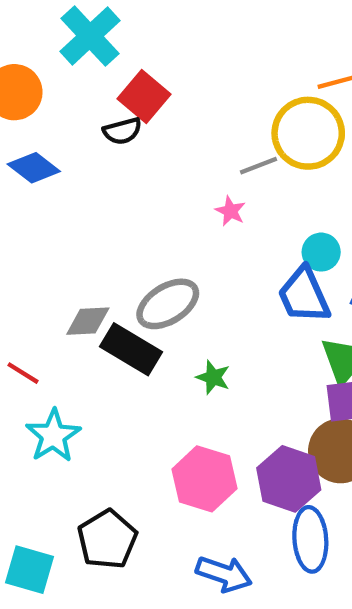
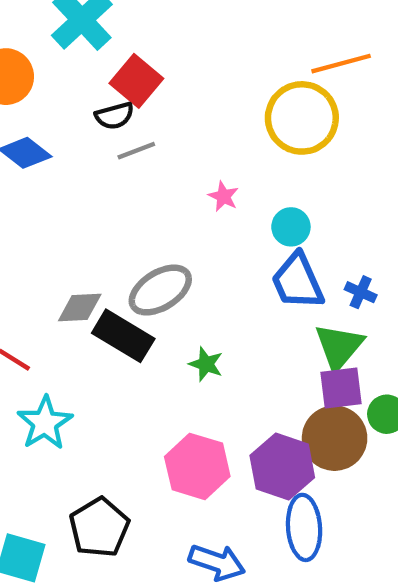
gray line: (258, 166) -> (136, 151), moved
cyan circle: (321, 252) -> (291, 227), moved

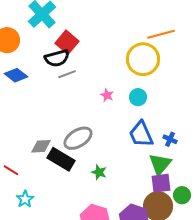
black semicircle: (115, 116) -> (57, 58), size x1.4
cyan circle: (291, 227) -> (138, 97), moved
cyan star: (45, 423) -> (25, 199), size x0.7

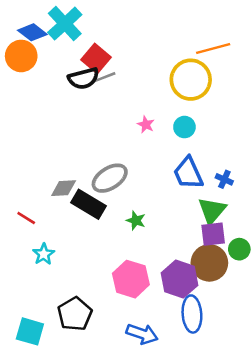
gray line: (67, 74) -> (105, 77), moved
blue diamond: (16, 75) -> (32, 32), moved

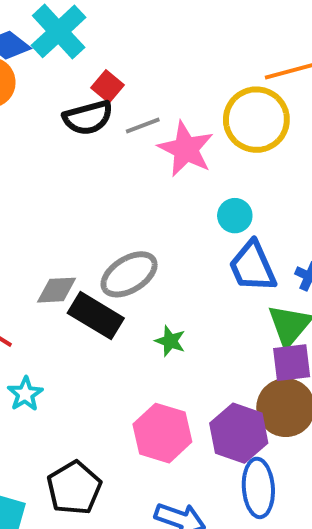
red square: (96, 58) -> (107, 86), size x0.7
gray line: (105, 77) -> (143, 126), moved
pink star: (146, 125) -> (186, 149), moved, size x2.0
cyan circle: (184, 127) -> (235, 216), moved

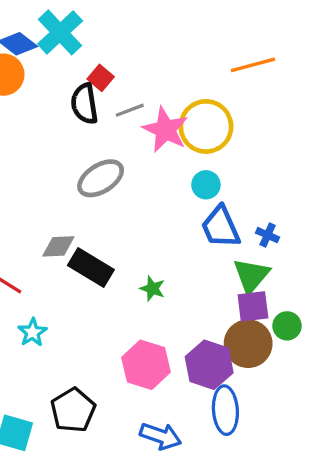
black semicircle: (88, 118) -> (84, 104), turned 96
yellow circle: (256, 120) -> (206, 126), moved
gray ellipse: (129, 274) -> (101, 178), moved

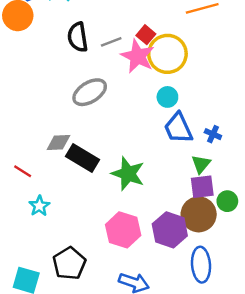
red square: (101, 78) -> (146, 35), moved
green triangle: (251, 276) -> (201, 164), size x0.7
green star: (152, 289) -> (128, 174), size x1.8
blue ellipse: (225, 410) -> (201, 265), moved

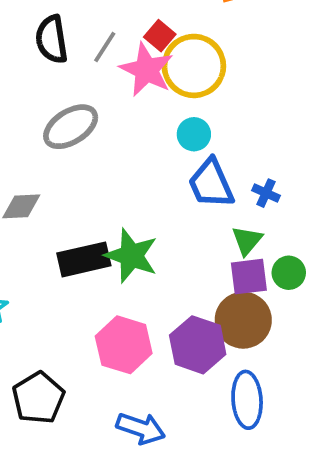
gray line: (111, 42) -> (105, 47), turned -36
black rectangle: (82, 158) -> (84, 259), moved, turned -44
green circle: (227, 201) -> (289, 273), moved

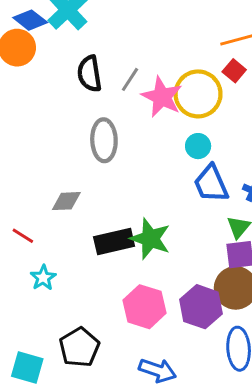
red square: (160, 36) -> (234, 71), moved
gray ellipse: (71, 127) -> (104, 140), turned -60

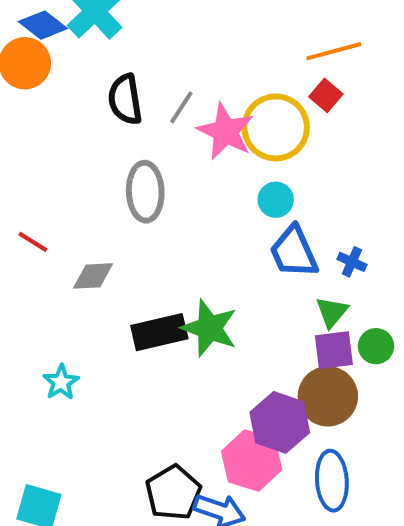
red line: (23, 236) -> (33, 242), moved
pink hexagon: (144, 307) -> (252, 461), moved
black pentagon: (79, 347) -> (173, 493), moved

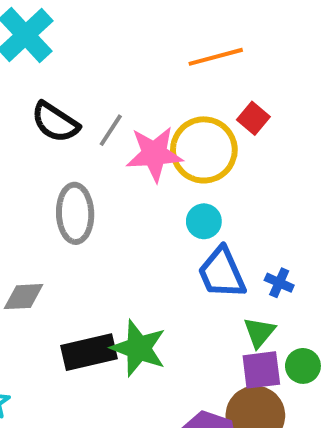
orange line: (334, 51) -> (216, 57), moved
black semicircle: (125, 99) -> (55, 122), turned -48
pink star: (225, 131) -> (154, 154), turned -30

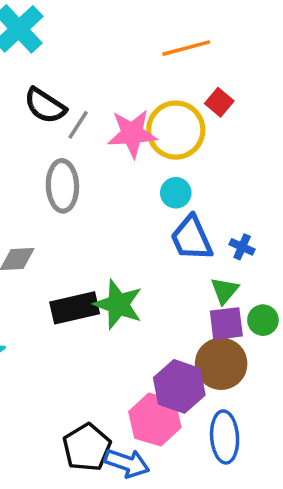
gray line: (111, 130) -> (78, 125), moved

